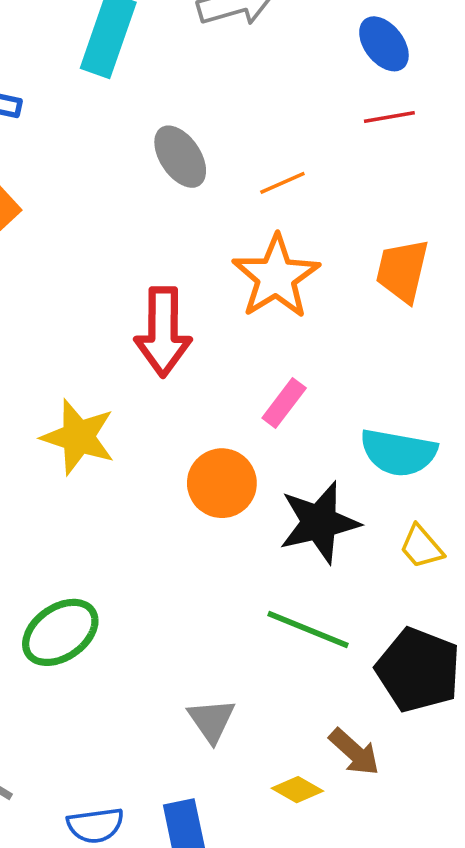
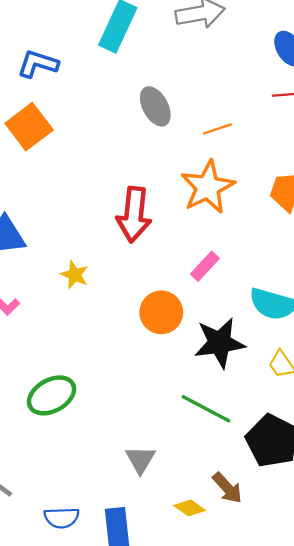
yellow star: (78, 437) -> (75, 275), size x0.6

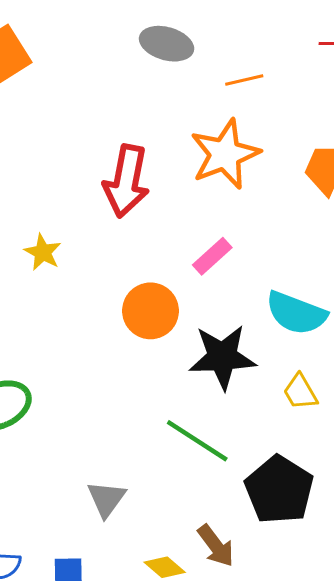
gray ellipse: (155, 106) -> (167, 44), turned -51

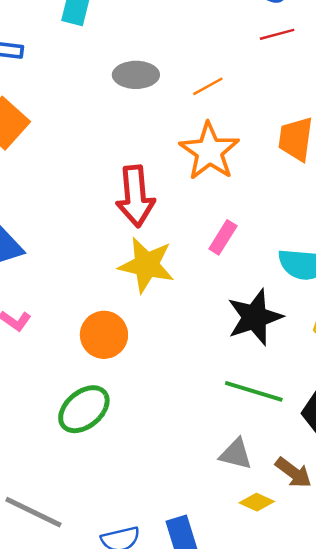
yellow star: (43, 252) -> (146, 265), moved, size x1.8
orange circle: (151, 311) -> (104, 335), moved
gray triangle: (106, 499) -> (236, 454), moved, turned -36

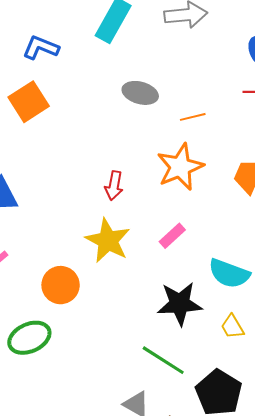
red arrow: (135, 196) -> (114, 186), size x0.6

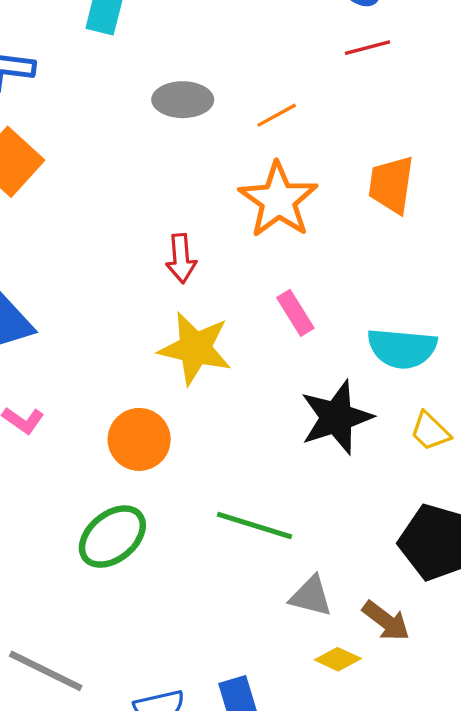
pink rectangle: (172, 236) -> (295, 313), turned -64
green line: (163, 360) -> (254, 525), moved

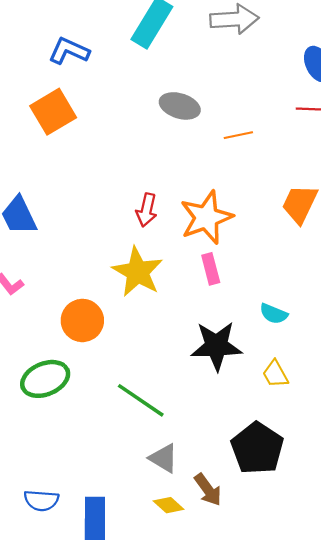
orange star: (278, 200) -> (206, 217), moved
cyan semicircle: (402, 348) -> (274, 314), size x0.6

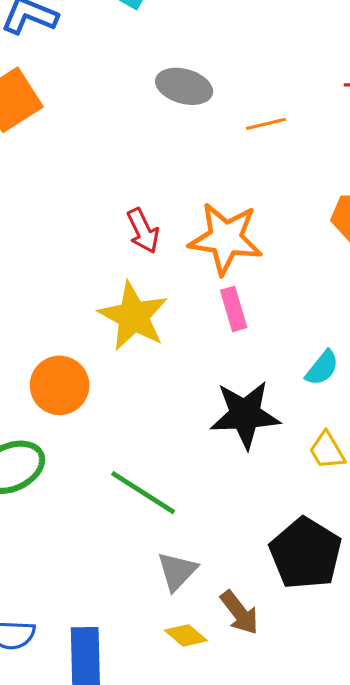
red arrow: (147, 210) -> (143, 231), turned -36
orange star: (206, 217) -> (226, 238), turned 30
cyan semicircle: (274, 314) -> (322, 368), turned -72
gray triangle: (164, 458) -> (177, 571), turned 44

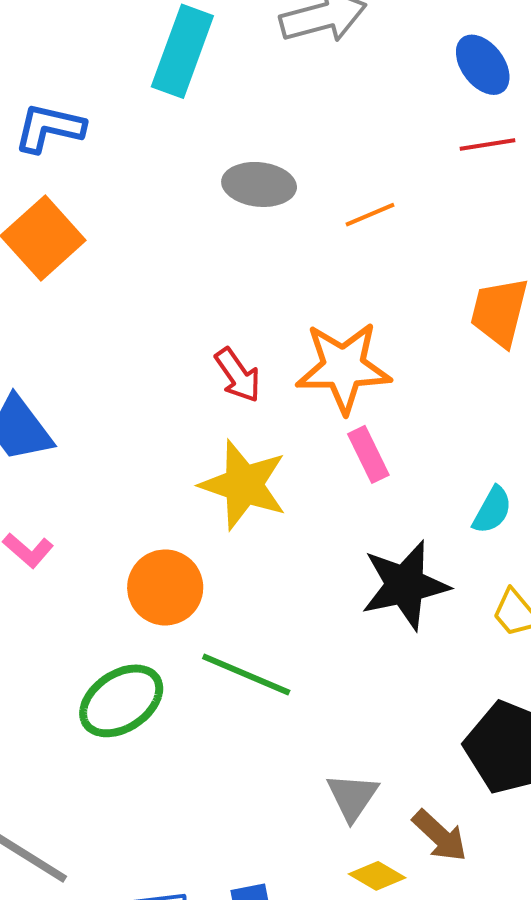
green line: (143, 493) -> (246, 675), moved

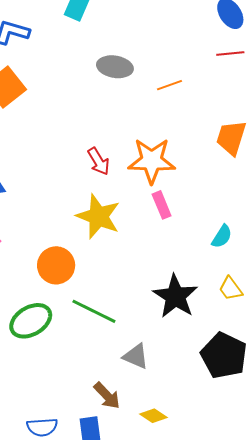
black star: (405, 585) -> (175, 296), moved, turned -30
gray triangle: (352, 797) -> (136, 356), moved, turned -44
brown arrow: (440, 836) -> (107, 396), moved

